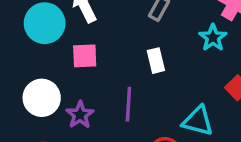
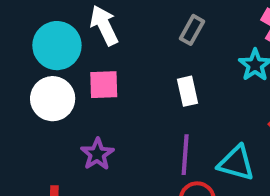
white circle: (42, 98) -> (53, 99), moved
purple line: (128, 104) -> (185, 155), moved

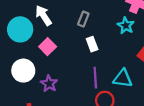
gray rectangle: (192, 30) -> (83, 19), moved
pink square: (104, 85) -> (48, 47), turned -35
white circle: (53, 99) -> (23, 71), moved

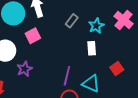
cyan star: (126, 26) -> (96, 26), moved
white rectangle: (92, 44) -> (92, 48), moved

